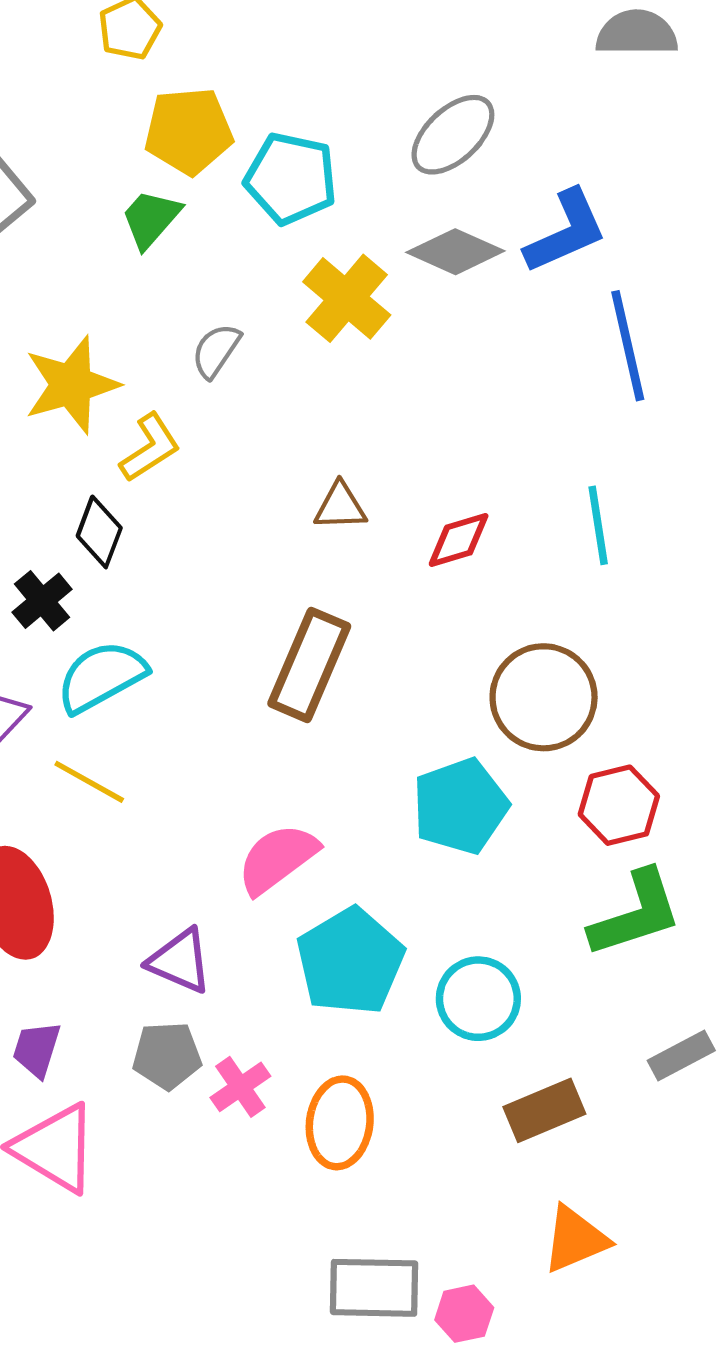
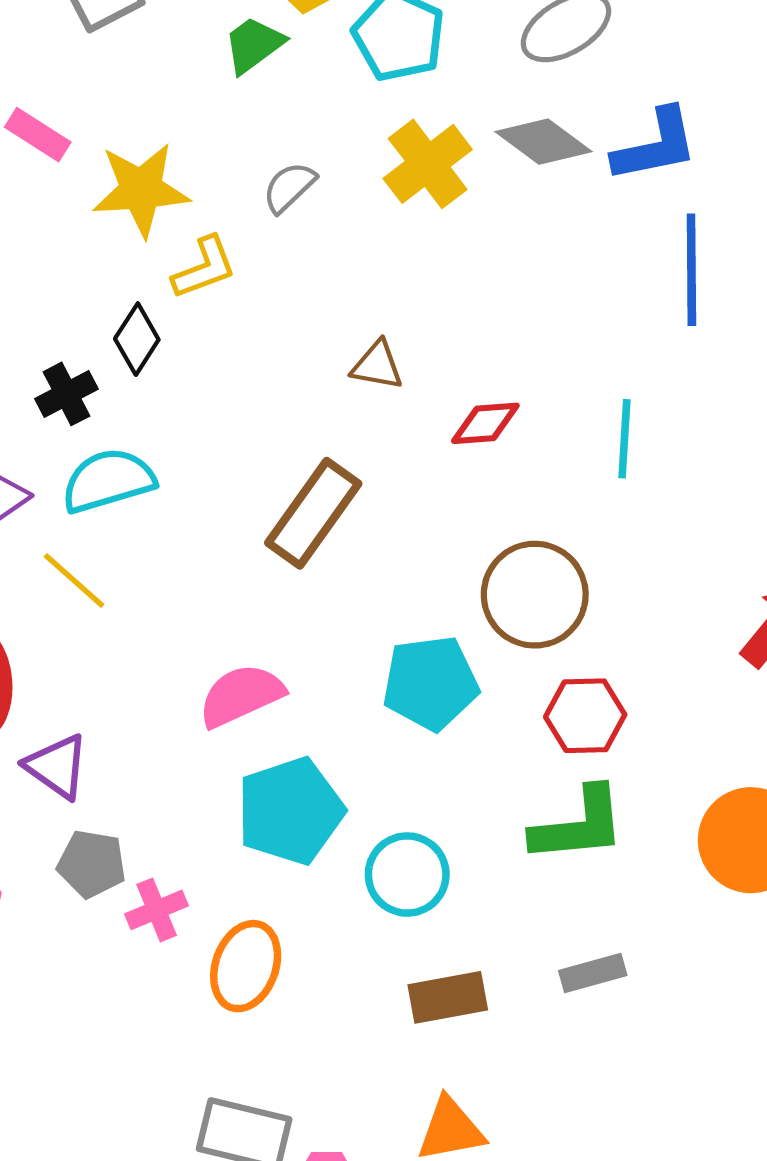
purple triangle: (180, 961) -> (57, 766), moved

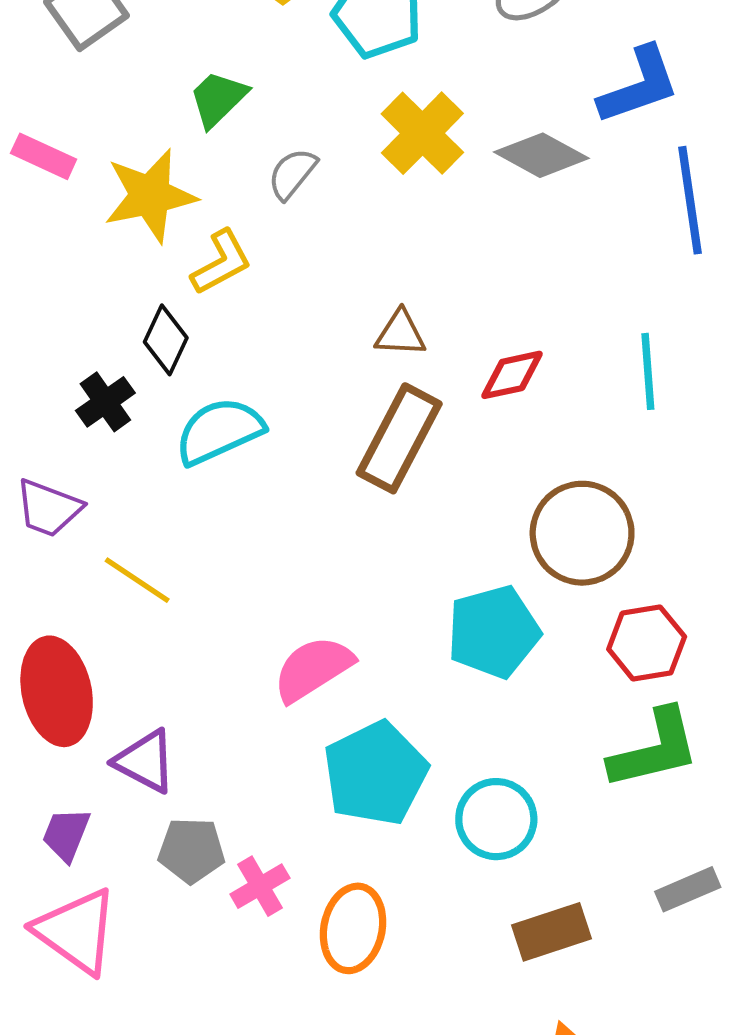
green trapezoid: (254, 45) -> (218, 99), moved
gray diamond: (543, 142) -> (541, 155), moved
cyan semicircle: (108, 481) -> (219, 431), moved
brown rectangle: (313, 513) -> (399, 438), moved

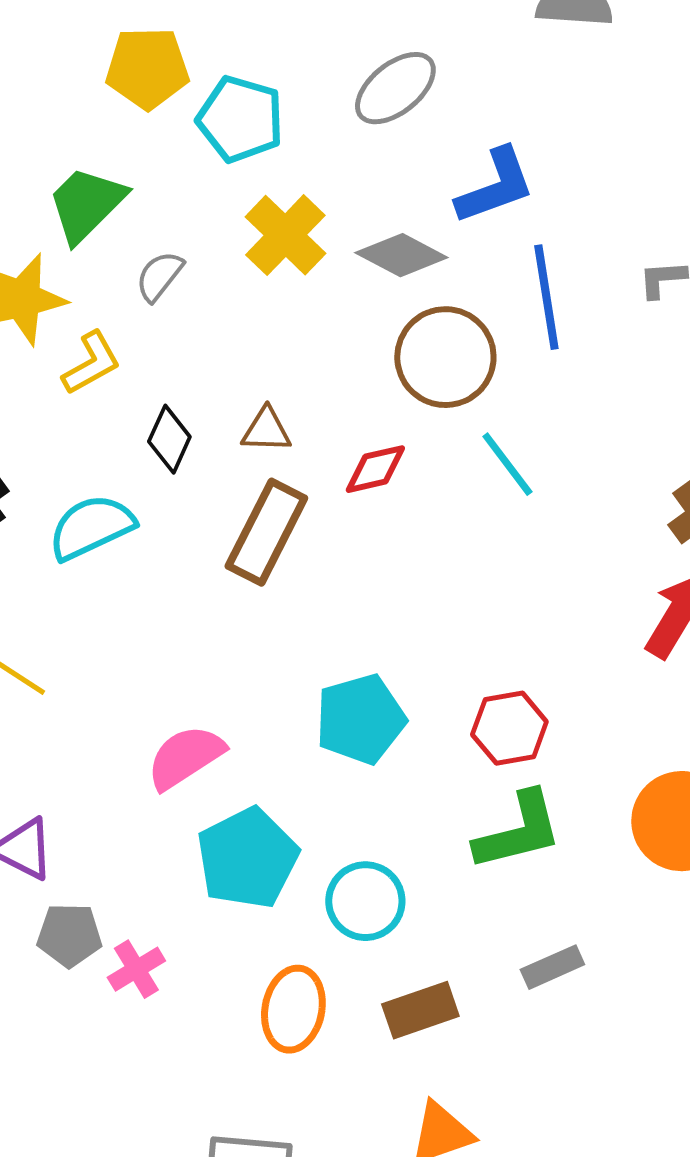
green trapezoid: (218, 99) -> (86, 204), size x1.4
black diamond: (166, 340) -> (169, 439), moved
cyan line: (648, 371) -> (507, 464), turned -32
brown circle: (582, 533) -> (445, 357), moved
orange ellipse: (353, 928) -> (293, 1009), moved

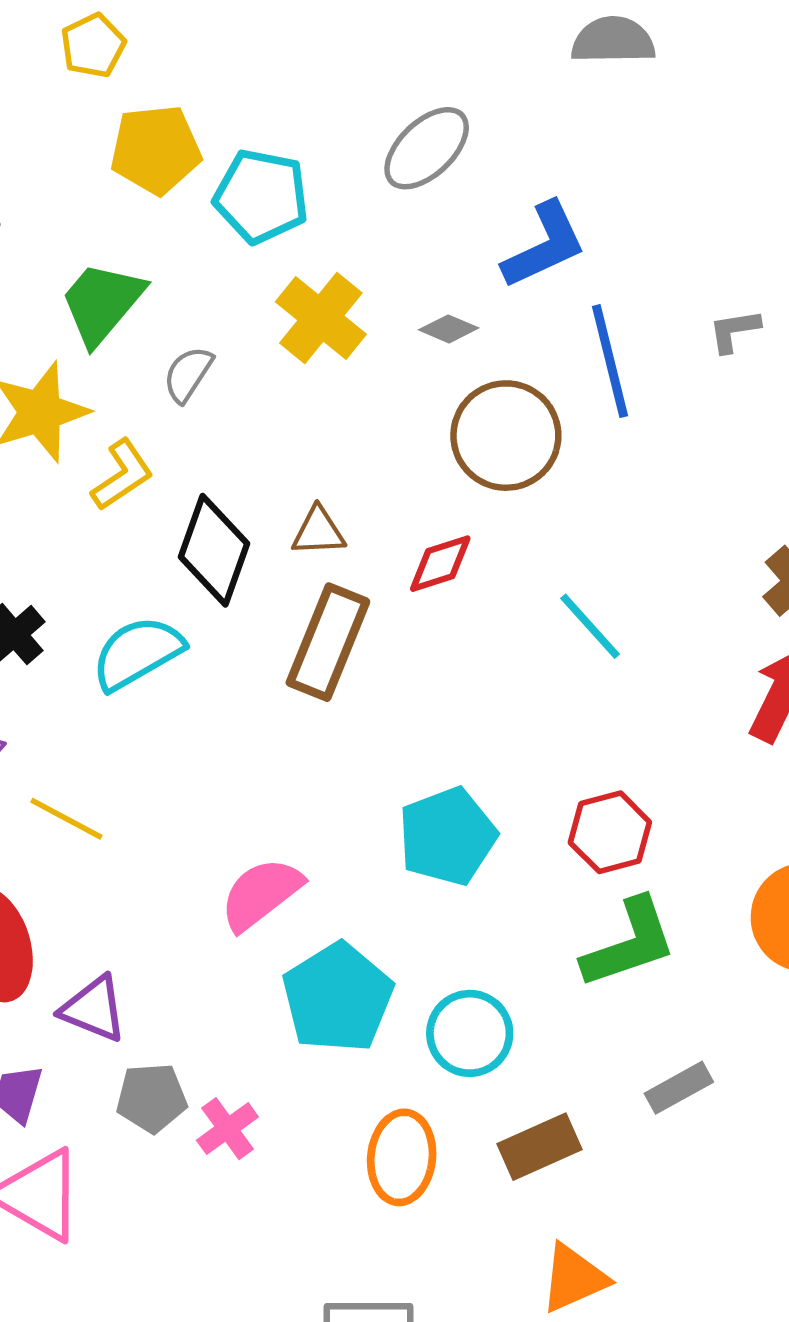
gray diamond: (401, 255) -> (449, 329), size x0.6
black diamond: (169, 439) -> (214, 550), size x1.5
cyan line: (507, 464) -> (590, 626), moved

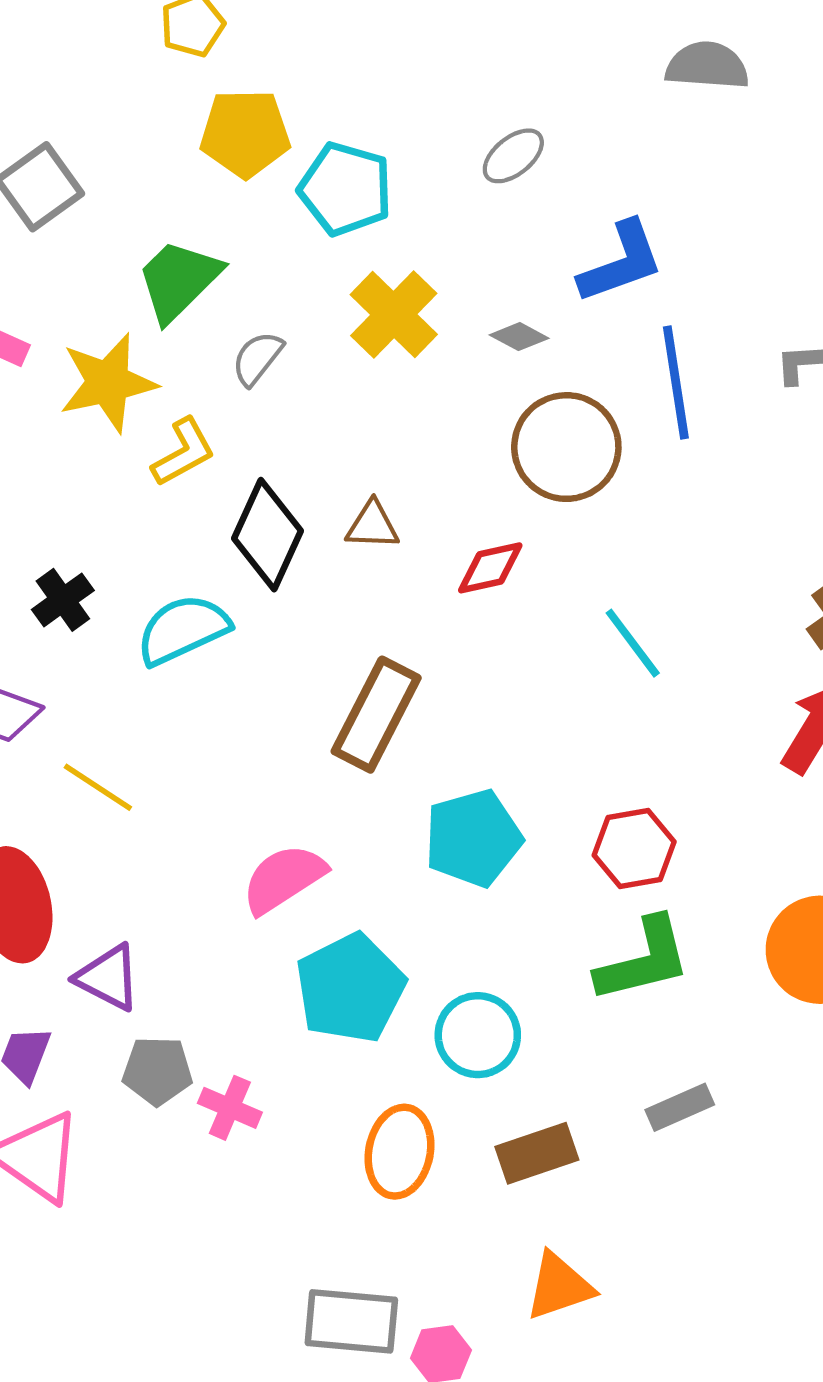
gray ellipse: (427, 148) -> (513, 156), size x0.7
brown rectangle: (328, 642) -> (376, 715), moved
pink cross: (227, 1129) -> (230, 1108), turned -36

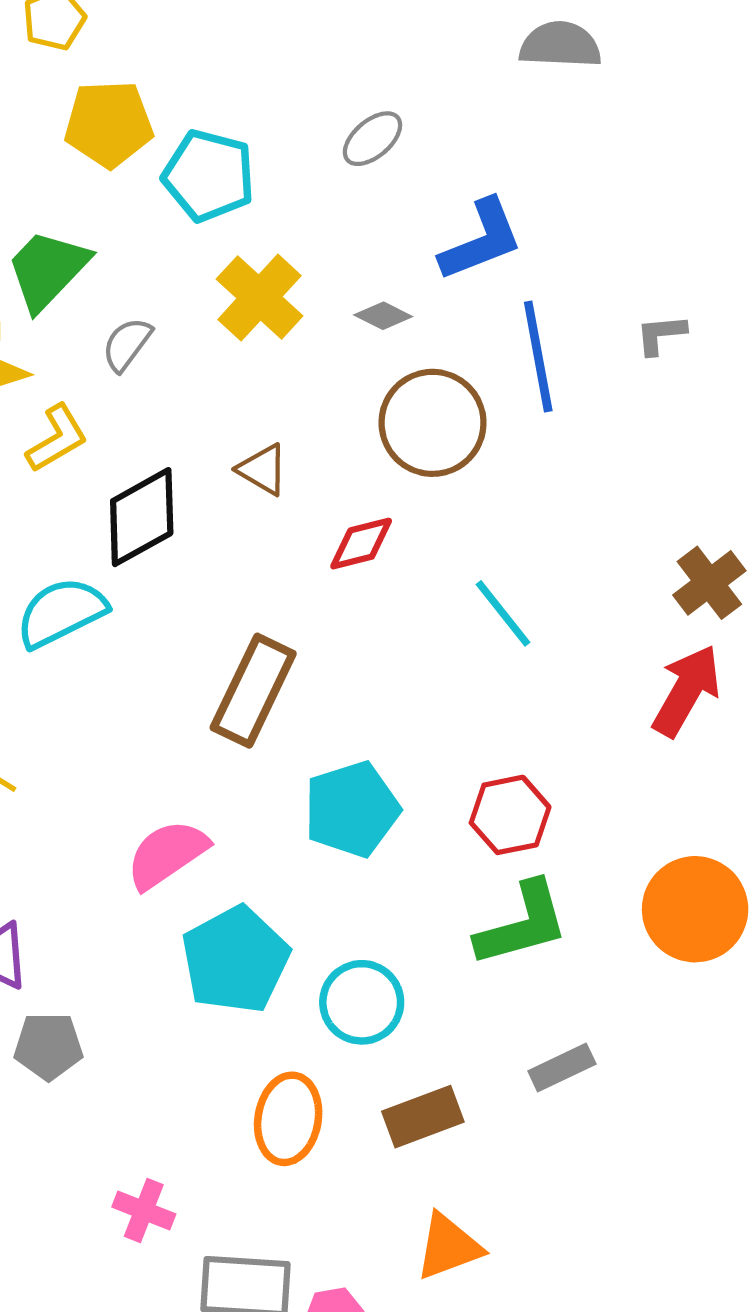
brown triangle: (372, 525) -> (263, 470), moved, turned 30
black diamond: (268, 535) -> (142, 517), turned 38
pink cross: (230, 1108) -> (144, 1211), moved

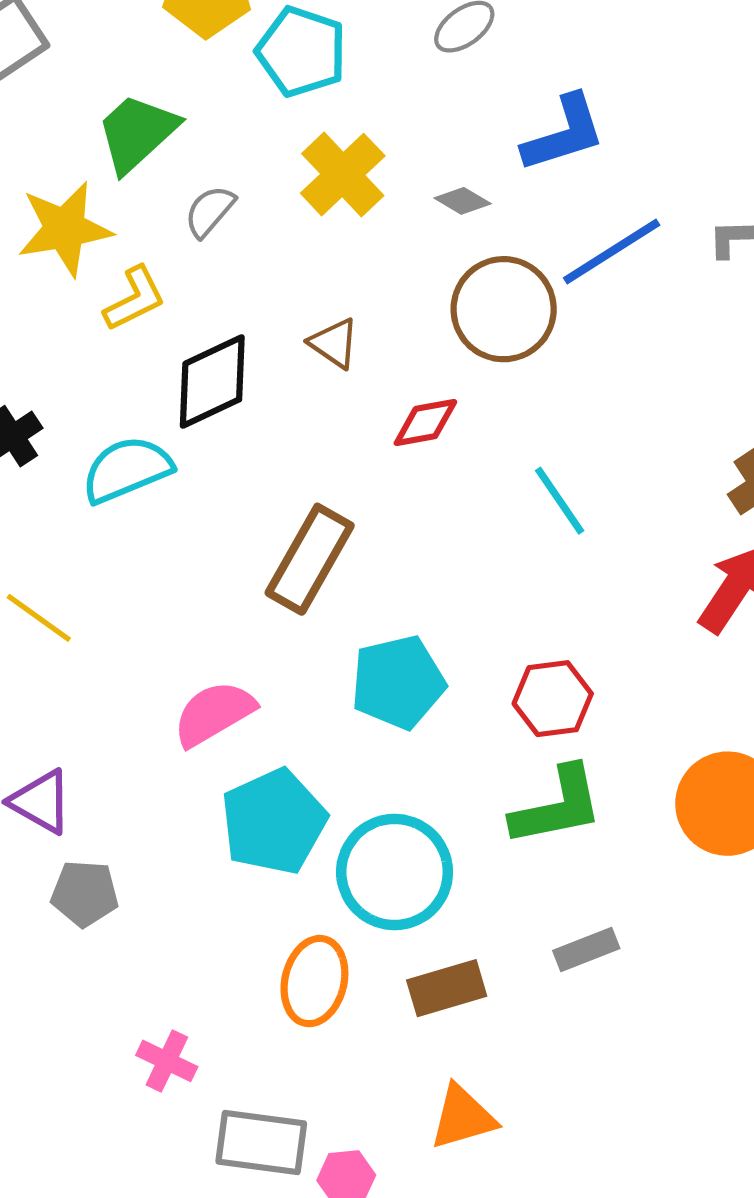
blue line: (538, 357) -> (612, 251), turned 64
cyan circle: (362, 1002) -> (395, 872), size x1.4

